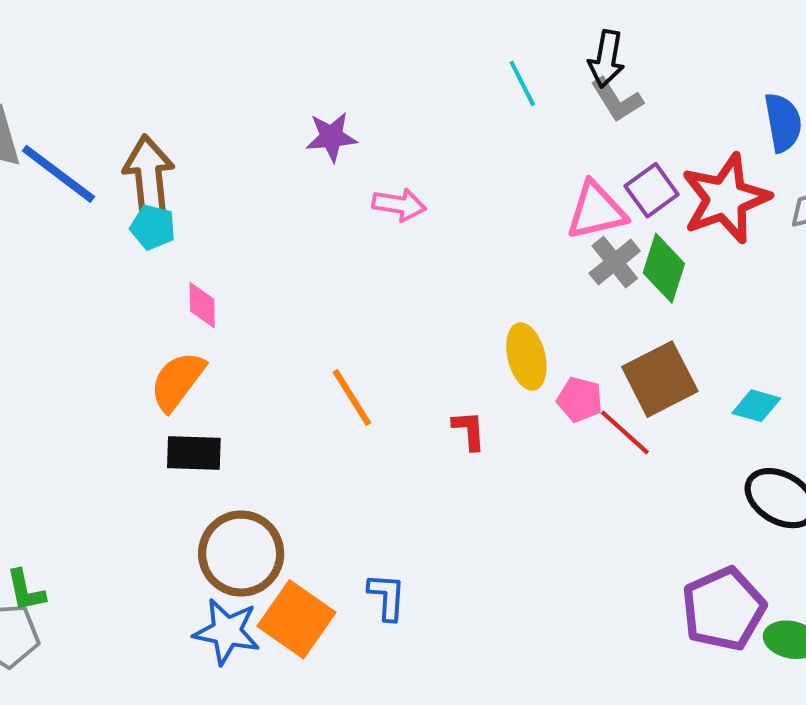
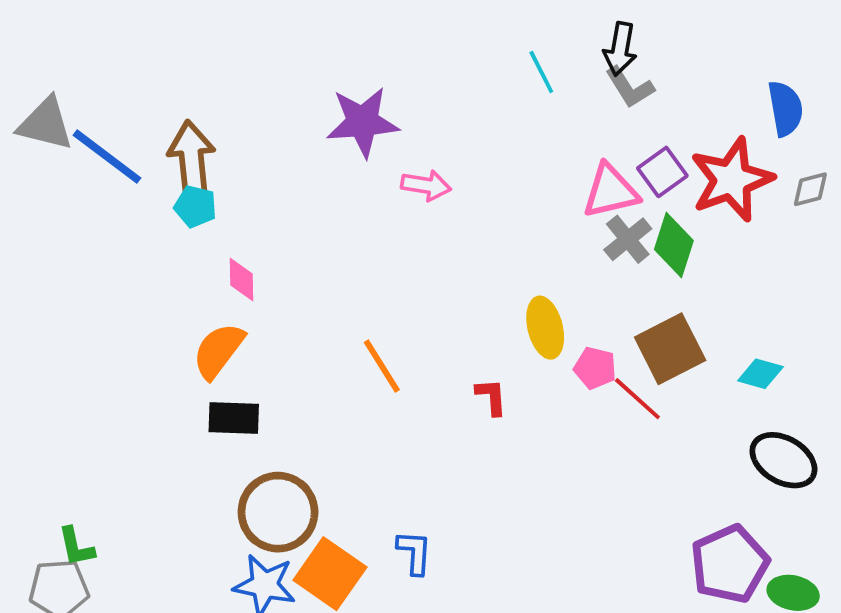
purple star: (331, 137) -> (363, 122), size x1.5

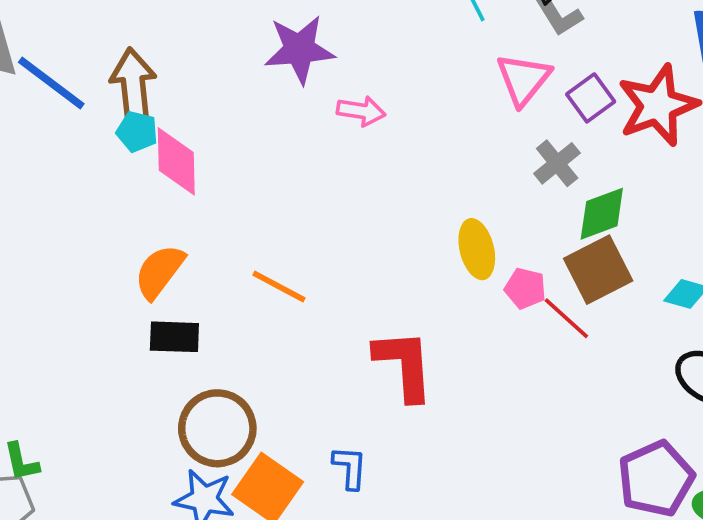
pink triangle: (610, 191) -> (523, 79), moved, turned -38
green diamond: (674, 245) -> (602, 214), moved, turned 52
pink diamond: (241, 280) -> (176, 161), moved, size x1.6
orange line: (382, 366) -> (279, 286), moved, turned -30
red L-shape: (491, 397) -> (404, 365), moved, size x2.0

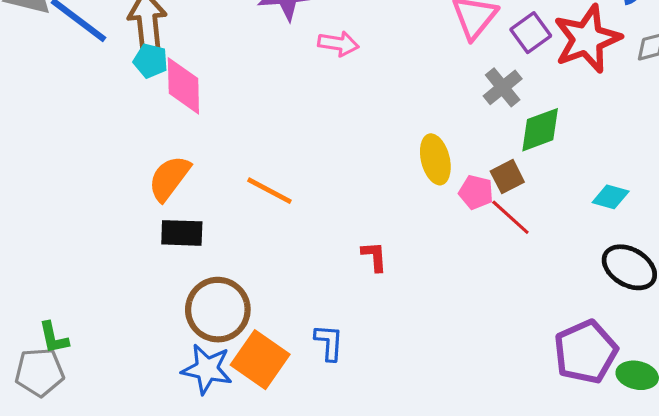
brown square: (598, 270) -> (507, 177), moved, size x0.6
red L-shape: (404, 365) -> (374, 256), size x0.5

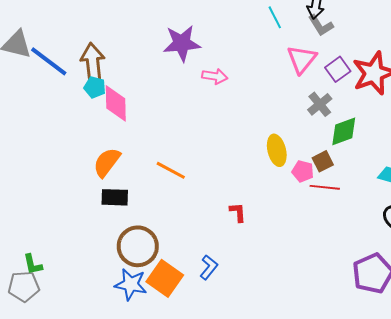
red line: (510, 217) -> (325, 187), turned -36
blue L-shape: (329, 342) -> (209, 267), turned 35

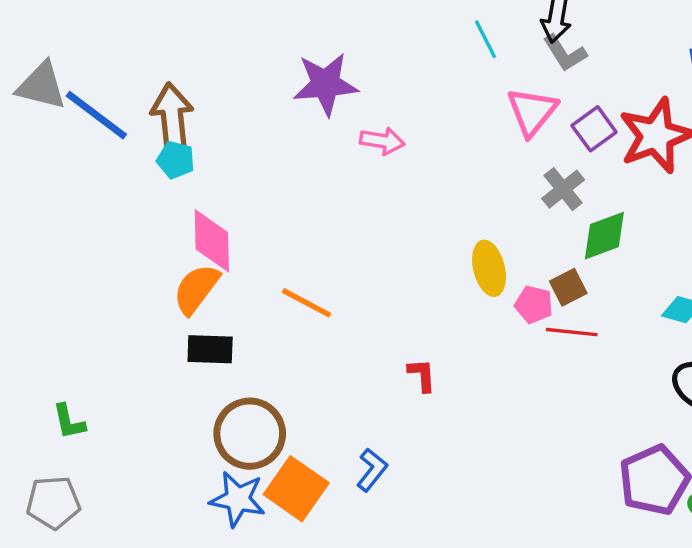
pink diamond: (116, 103) -> (212, 241), moved
green L-shape: (33, 264) -> (69, 422), moved

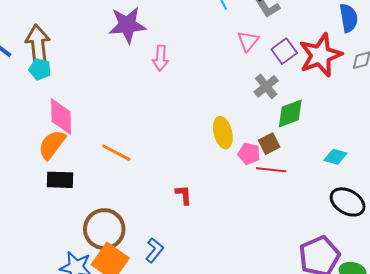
pink triangle: (532, 112) -> (248, 41), size x0.7
pink arrow: (382, 141) -> (161, 58), turned 85
brown circle: (250, 434) -> (104, 229), moved

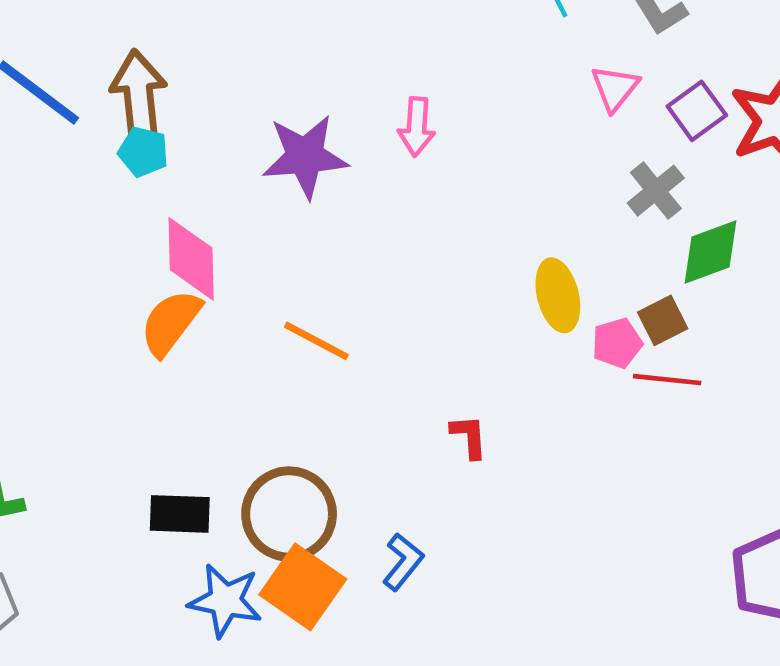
purple star: (127, 25) -> (305, 156), moved
pink pentagon: (249, 154) -> (617, 343), turned -30
black rectangle: (60, 180) -> (180, 514), moved

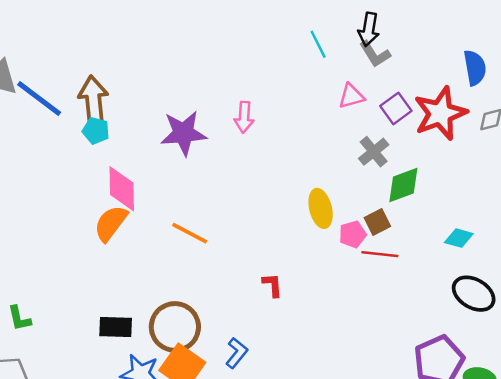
pink triangle: (615, 88) -> (351, 96), turned 36

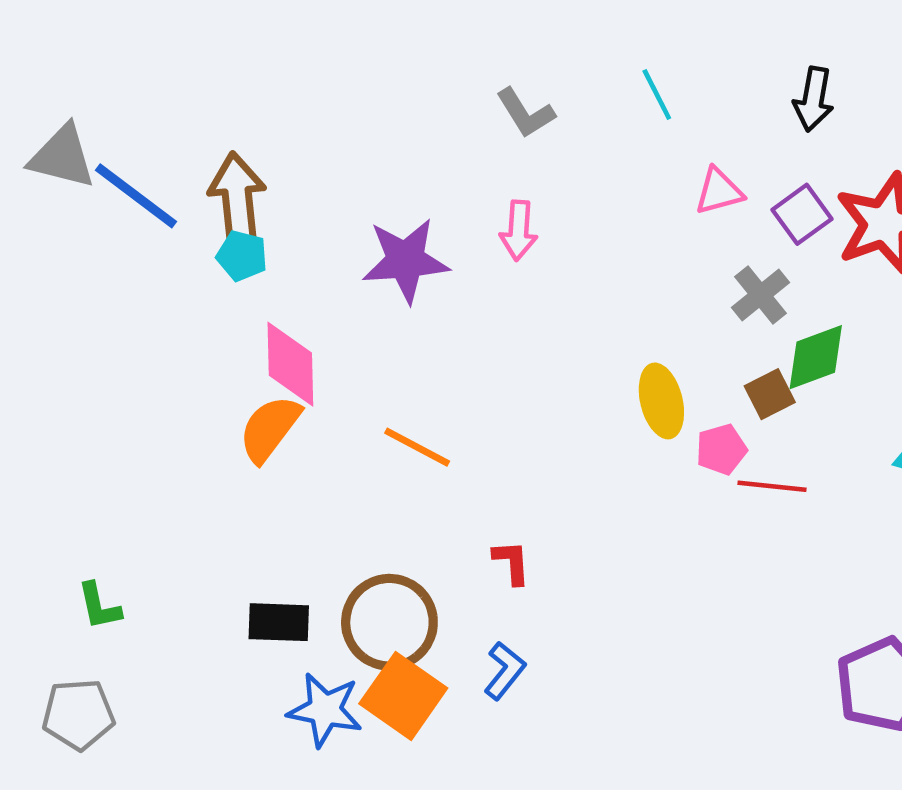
black arrow: (369, 29) -> (814, 99), moved
gray L-shape: (375, 54) -> (525, 113), moved
brown square: (377, 222) -> (770, 394), moved
red L-shape: (272, 285) -> (512, 562), moved

